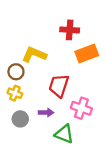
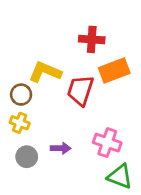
red trapezoid: (59, 86) -> (80, 90), moved
green triangle: (64, 134) -> (120, 176), moved

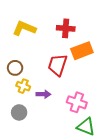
yellow L-shape: (45, 72) -> (24, 28), moved
yellow cross: (20, 123) -> (23, 86), moved
purple arrow: (61, 148) -> (43, 94), moved

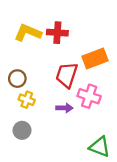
red cross: (66, 28) -> (57, 33), moved
purple arrow: (43, 94) -> (64, 108), moved
pink cross: (77, 102) -> (89, 96), moved

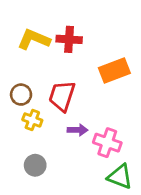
red trapezoid: (67, 75) -> (62, 96), moved
pink cross: (89, 96) -> (107, 143), moved
gray circle: (22, 130) -> (35, 165), moved

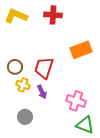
yellow L-shape: (34, 39) -> (16, 16), moved
red cross: (69, 39) -> (53, 15), moved
purple arrow: (78, 130) -> (42, 92), moved, turned 64

